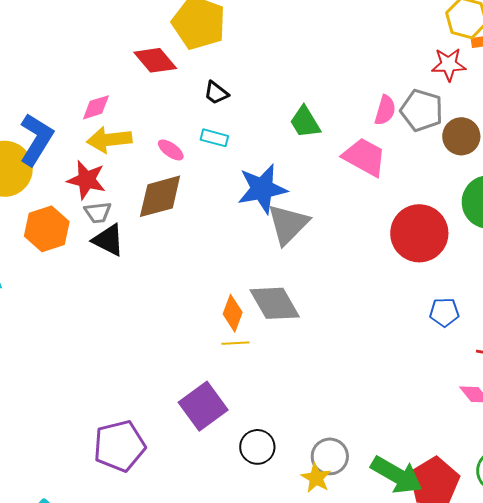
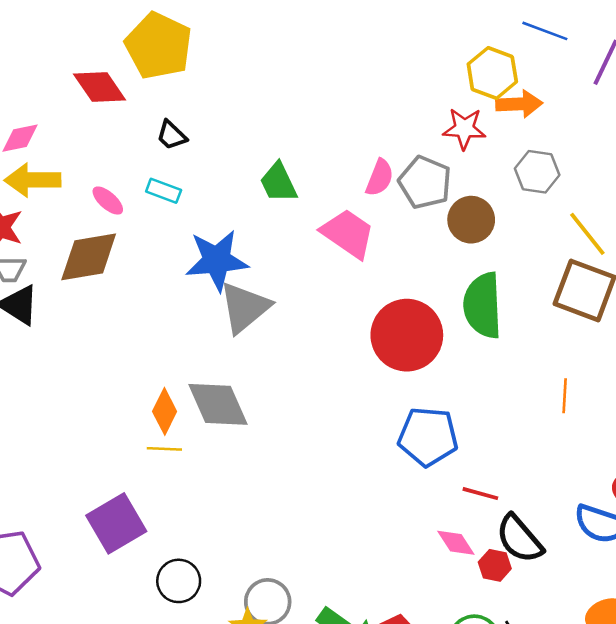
blue pentagon: (444, 312) -> (428, 437), size x1.6

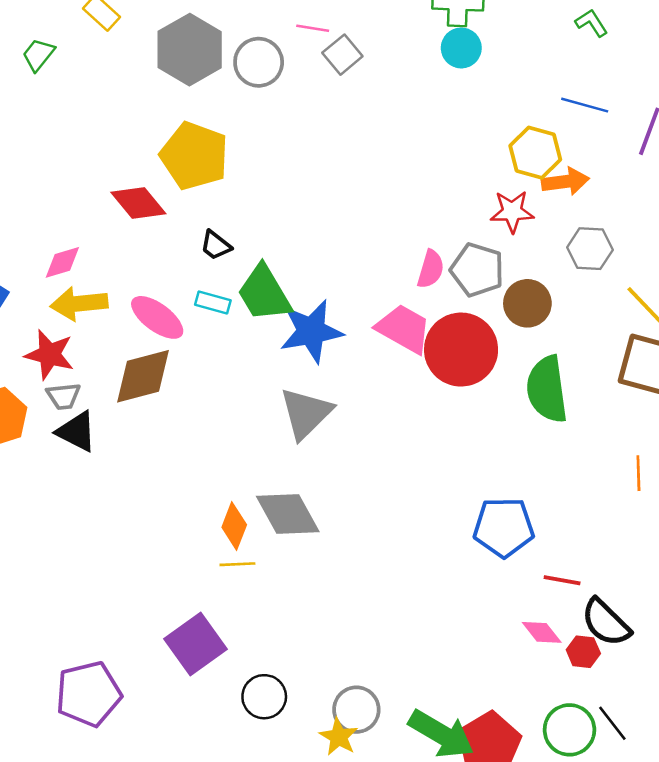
green trapezoid: (278, 183) -> (264, 293), moved, size x1.4
pink ellipse: (108, 201) -> (157, 317), size x1.6
blue star: (217, 260) -> (311, 331), moved
red circle: (407, 335) -> (461, 350), moved

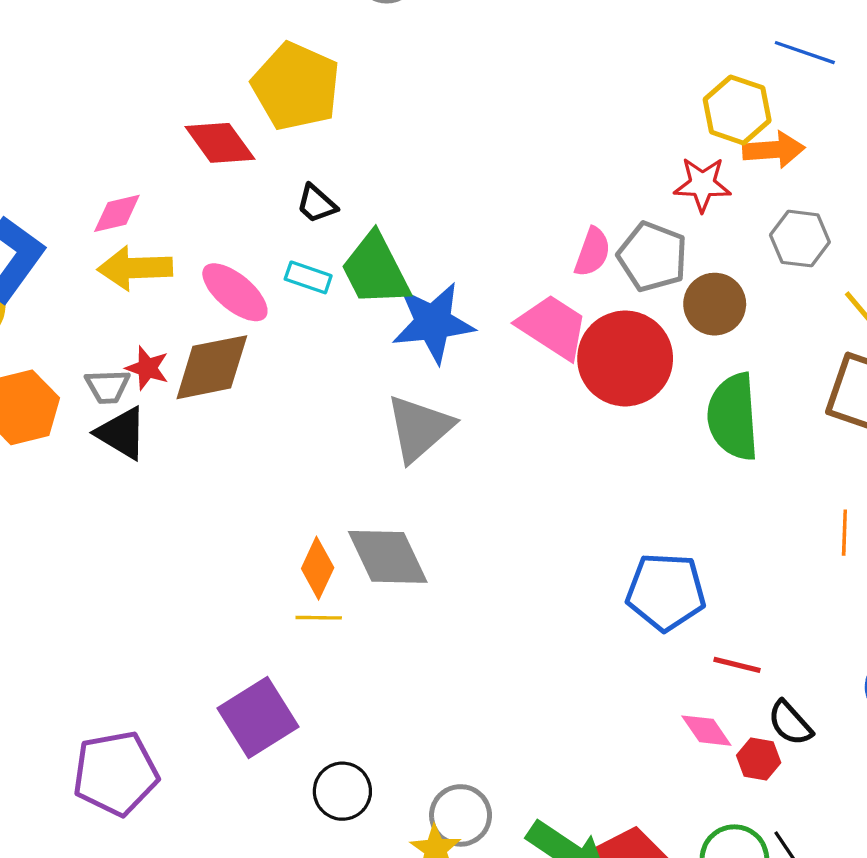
red star: (49, 355) -> (147, 368), moved, size x0.7
black semicircle: (606, 622) -> (790, 723), size x0.7

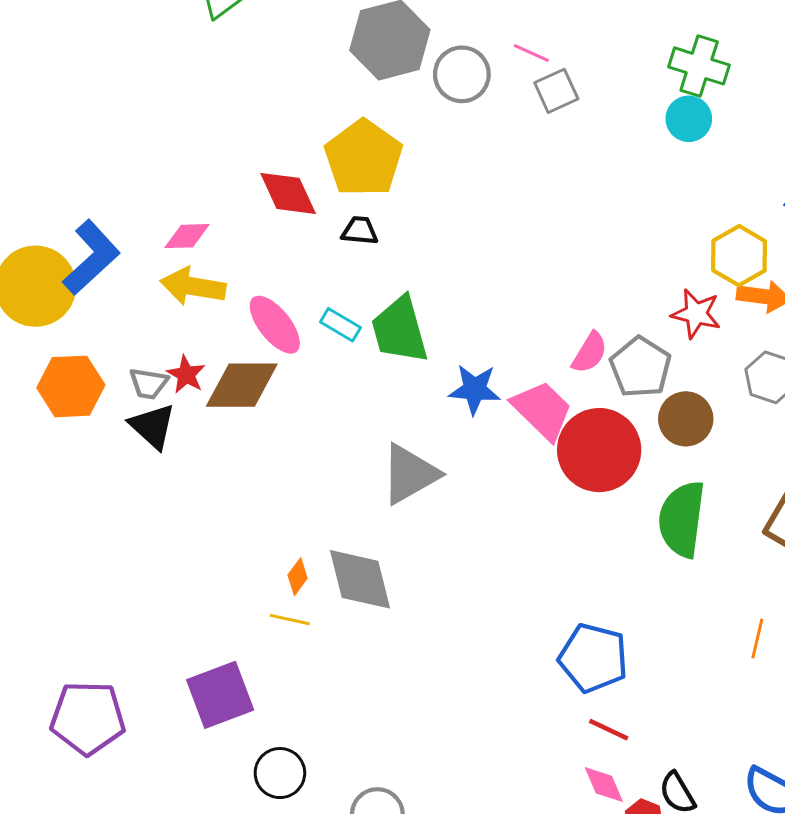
black trapezoid: (316, 204) -> (360, 231), moved, turned 132
blue star: (433, 323) -> (475, 389), moved, size x0.7
orange diamond: (318, 568) -> (298, 577), size x0.7
red line: (737, 665) -> (609, 730), moved

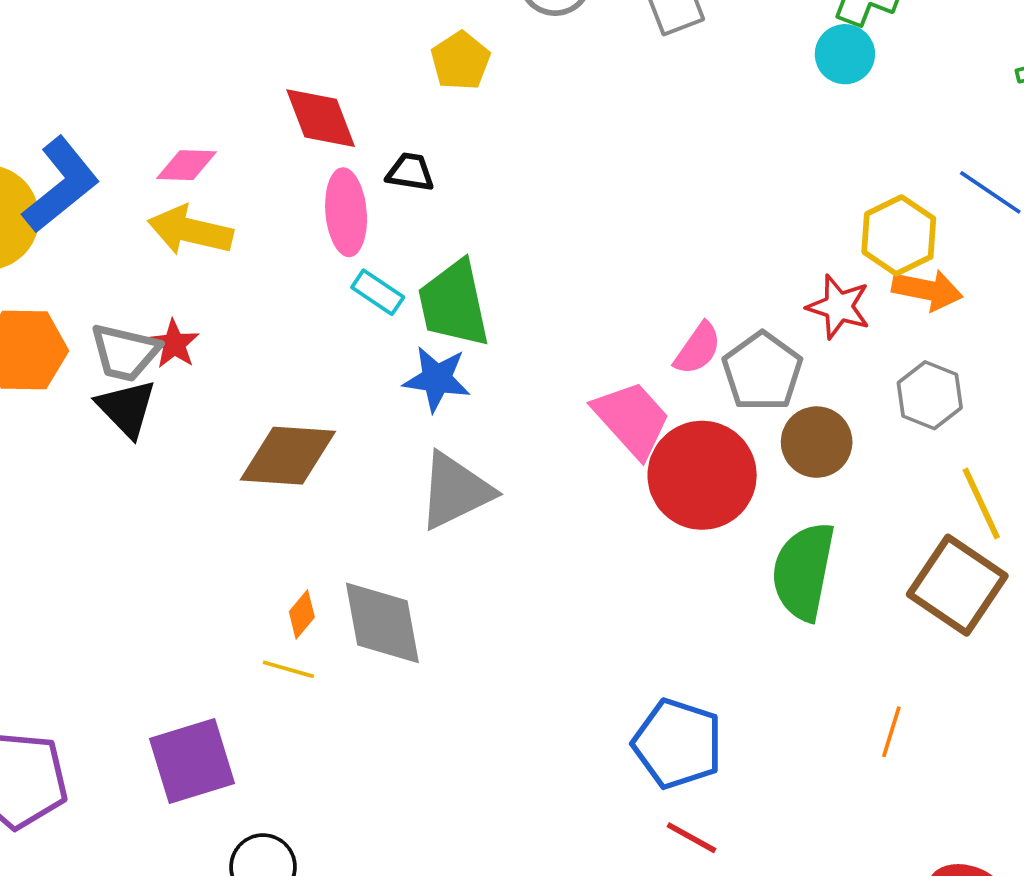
yellow pentagon: (363, 158) -> (460, 61), moved, size x0.6
pink ellipse: (275, 325) -> (346, 212), moved, turned 30
gray trapezoid: (149, 383) -> (125, 353), size x1.4
brown diamond: (242, 385) -> (288, 456), moved
blue star: (475, 389) -> (437, 379), moved

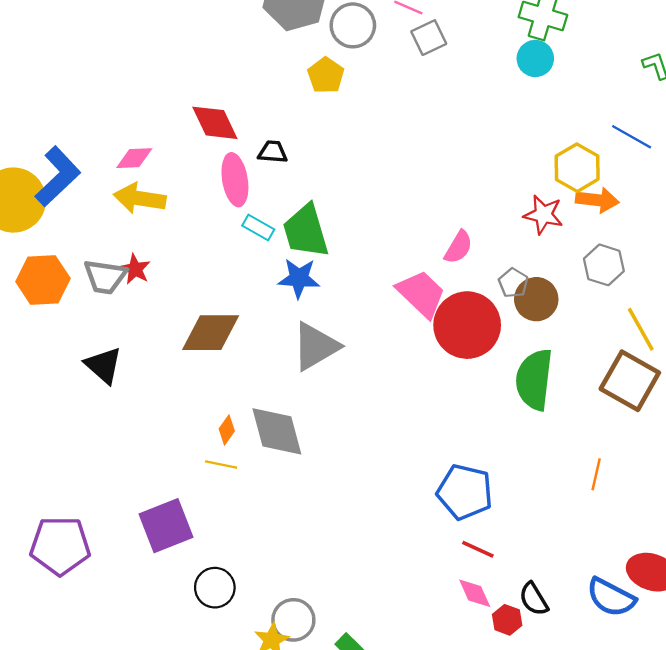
yellow pentagon: (460, 61) -> (326, 75), moved
gray pentagon: (762, 371) -> (513, 283), moved, size x0.6
black triangle: (127, 408) -> (103, 365), moved

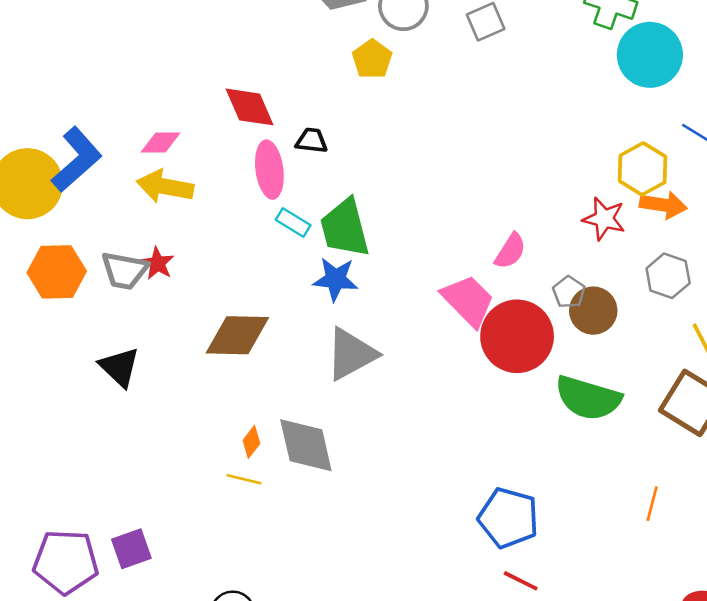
cyan circle: (535, 58) -> (650, 55), moved, size x1.6
green semicircle: (534, 380) -> (588, 398), turned -82
purple square: (166, 526) -> (131, 549), moved, size x0.7

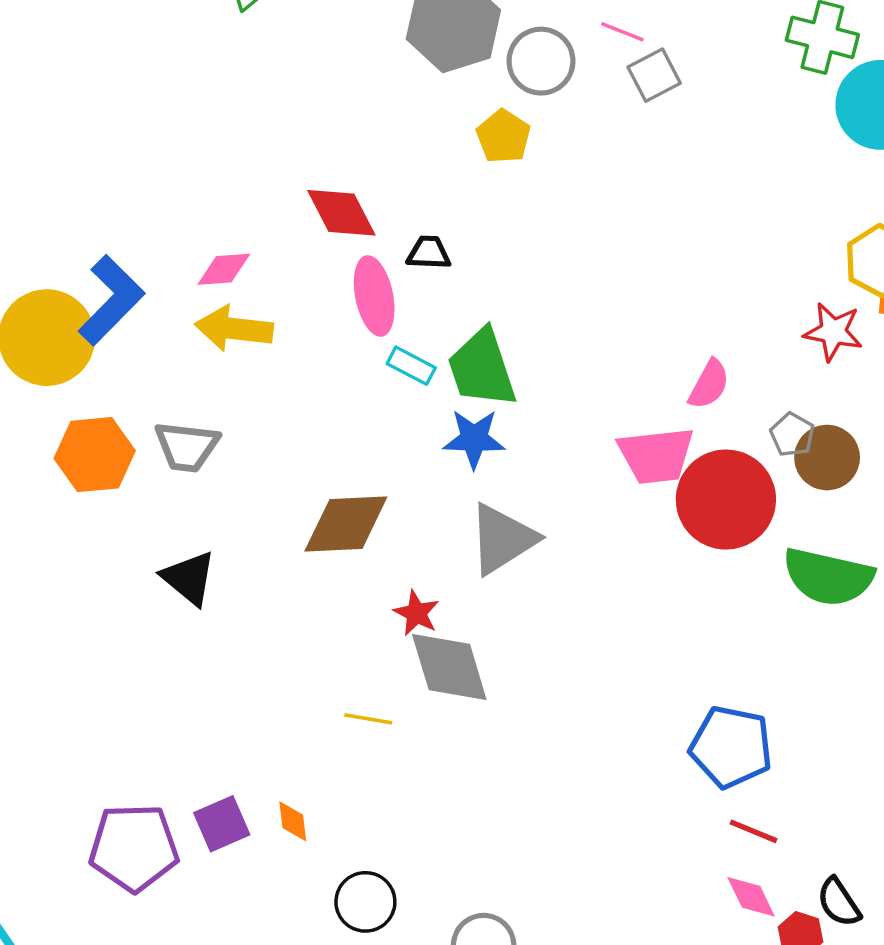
red star: (157, 263) -> (416, 613), moved
pink trapezoid: (468, 300) -> (656, 455), turned 132
orange diamond: (251, 442) -> (293, 821), moved, turned -40

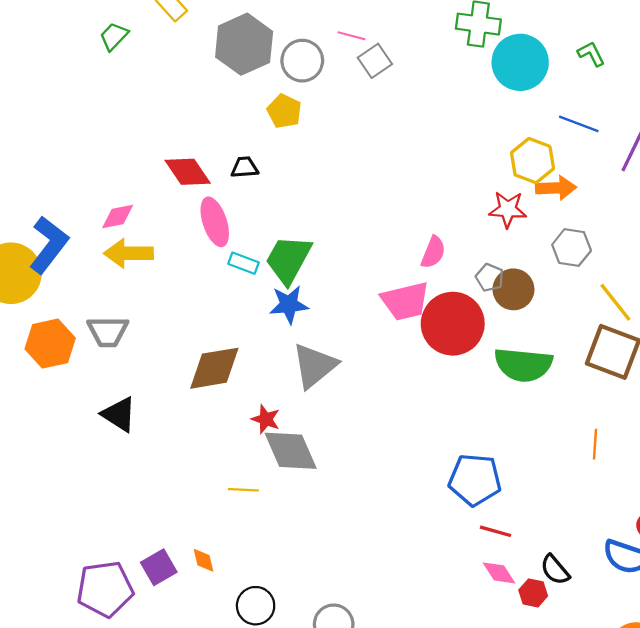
black trapezoid: (429, 253) -> (245, 167), moved
green trapezoid: (482, 368) -> (288, 259), turned 54

